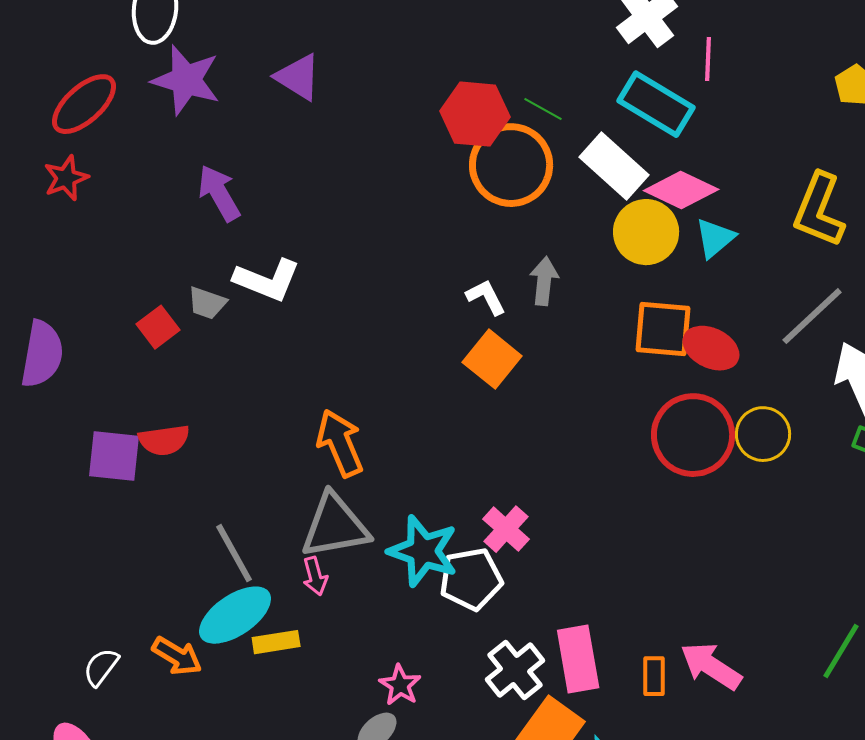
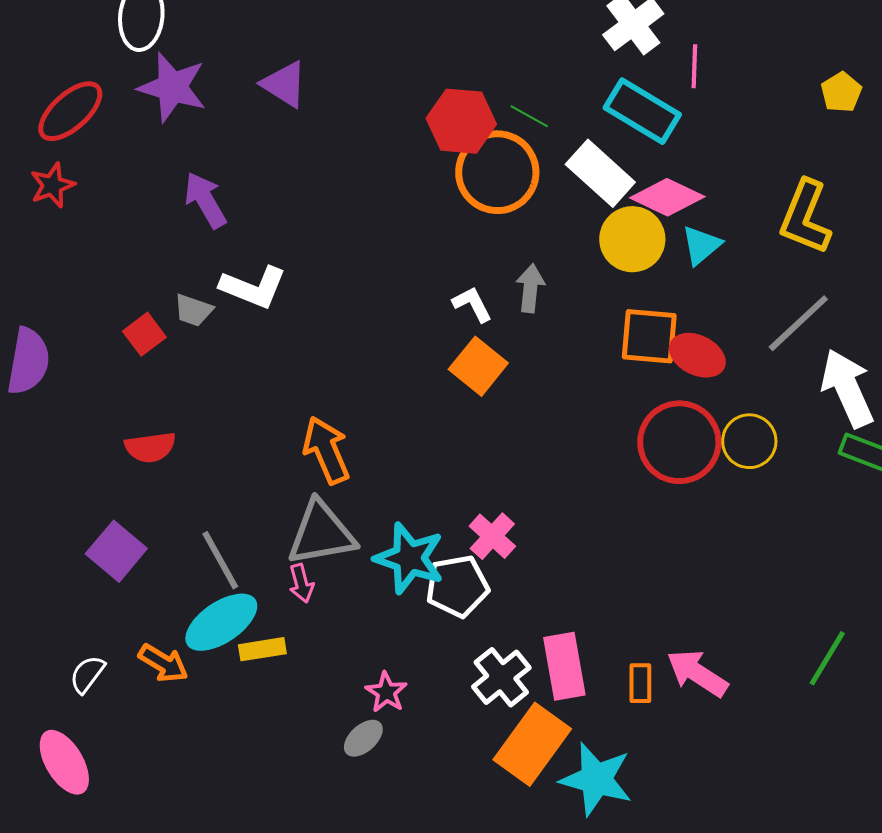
purple square: (114, 456) -> (116, 551), moved, turned 34

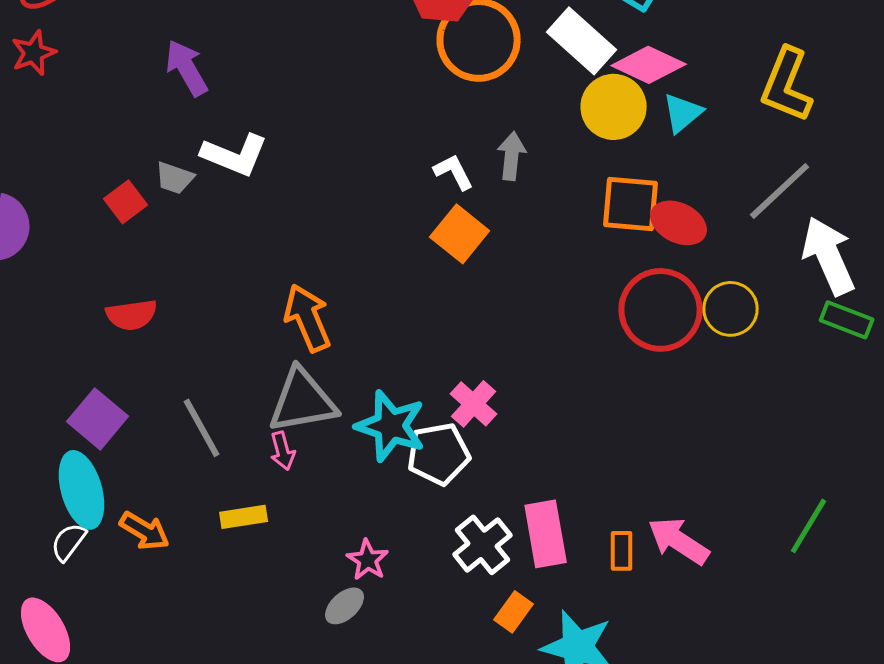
cyan ellipse: (221, 622) -> (82, 490), moved, turned -72
orange rectangle: (532, 744) -> (514, 612), size x0.5

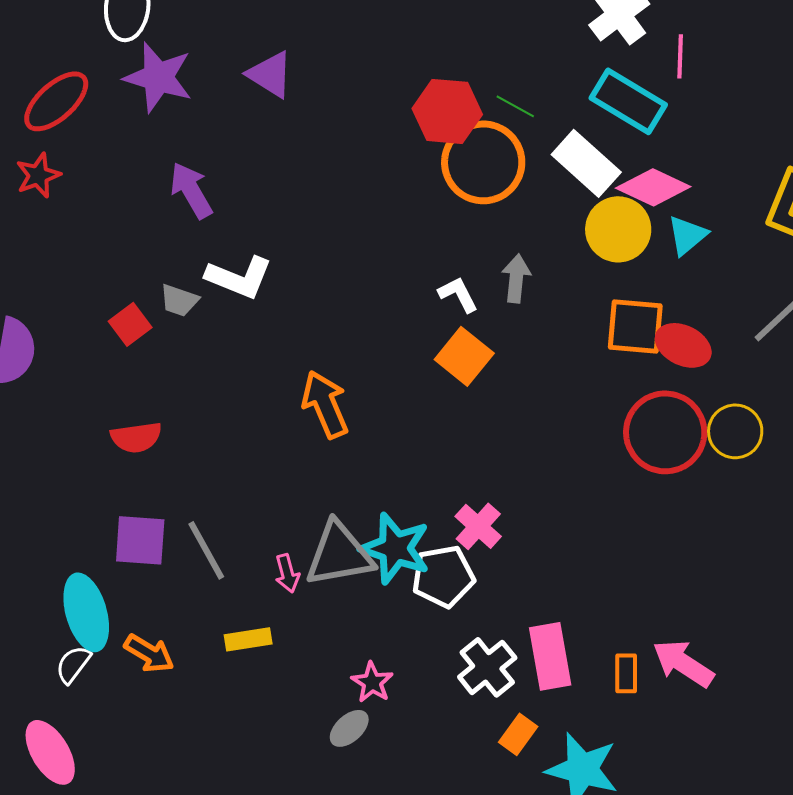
orange arrow: (308, 318) -> (325, 404), moved
gray triangle: (303, 401) -> (339, 554), moved
purple square: (98, 419) -> (140, 540), moved, turned -36

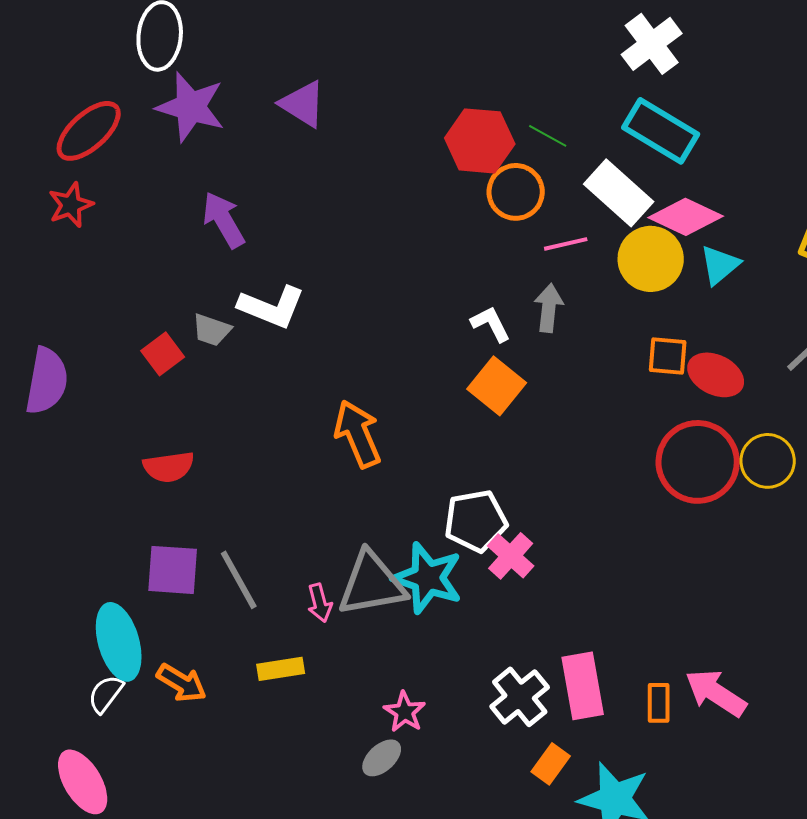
pink line: (680, 56) -> (566, 244), moved, turned 75
orange circle: (483, 162) -> (516, 192), size x0.7
orange square: (635, 326) -> (668, 356), size x0.7
white pentagon: (443, 576) -> (476, 521), moved

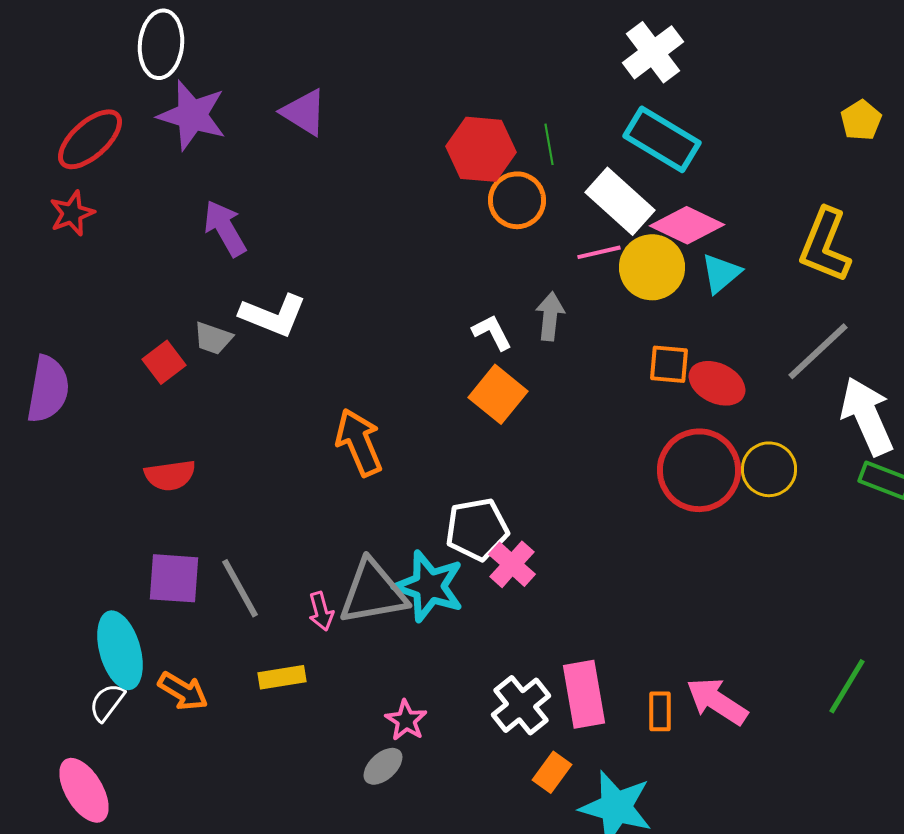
green line: (548, 136) -> (549, 144), turned 51
pink line: (566, 244) -> (599, 252), moved

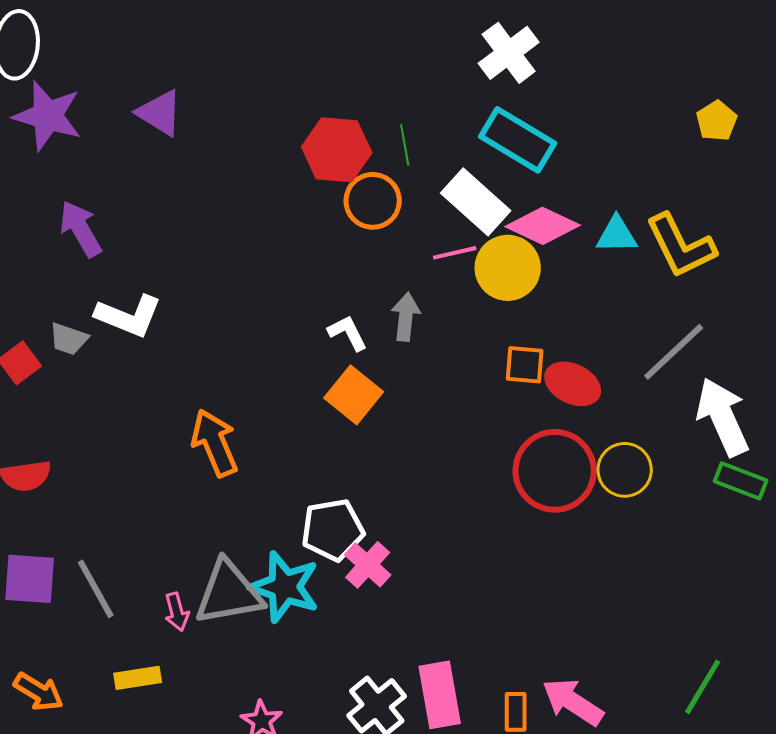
yellow L-shape: (825, 245) -> (681, 246), turned -48
cyan triangle: (721, 273) -> (617, 235), moved, turned 39

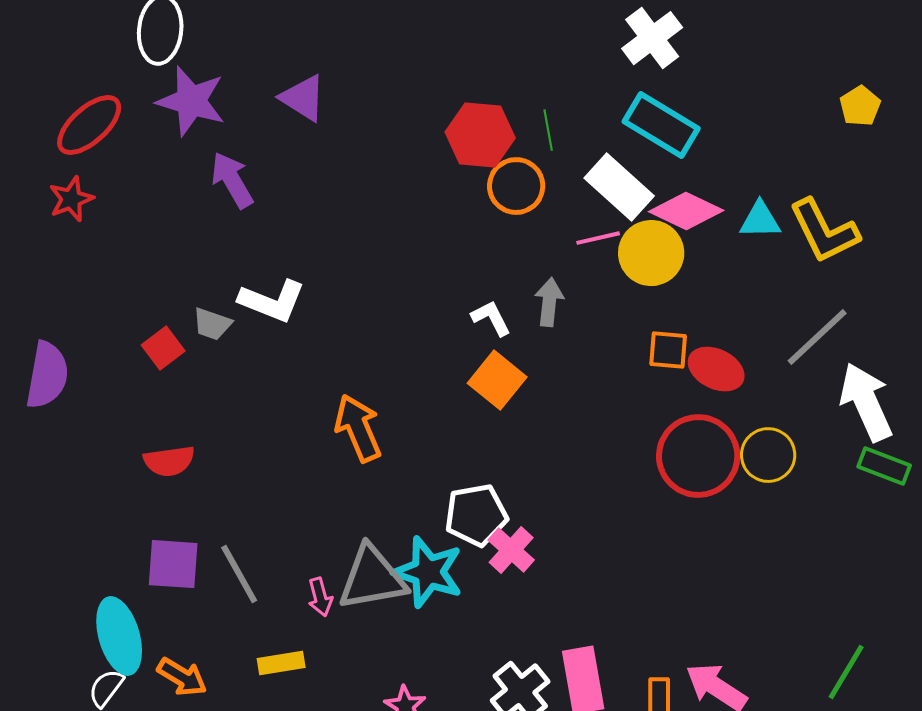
purple arrow: (81, 229) -> (232, 180), moved

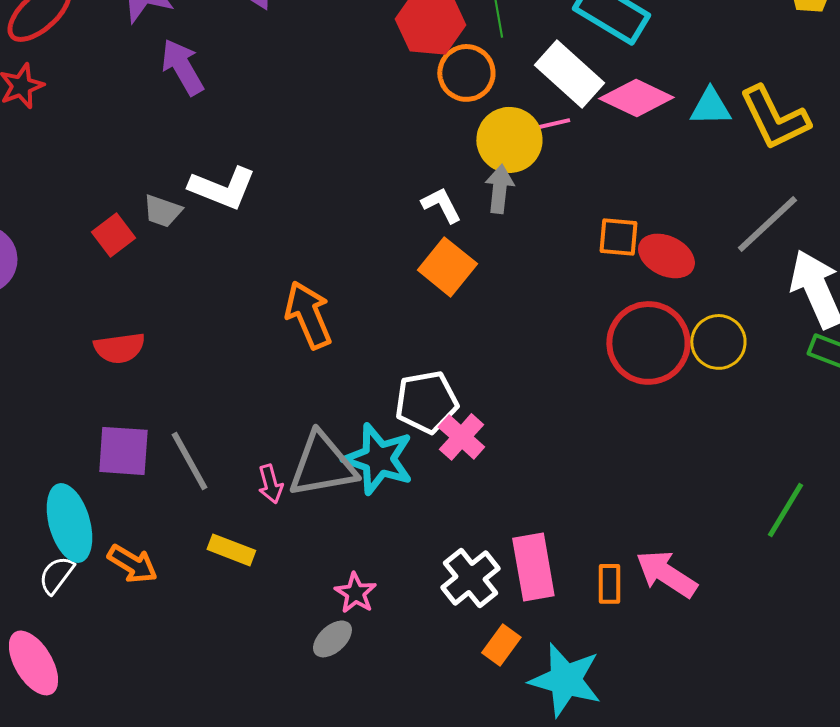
yellow circle: (651, 253) -> (509, 140), moved
yellow rectangle: (281, 663) -> (231, 550), turned 30
green line: (846, 672) -> (785, 510), moved

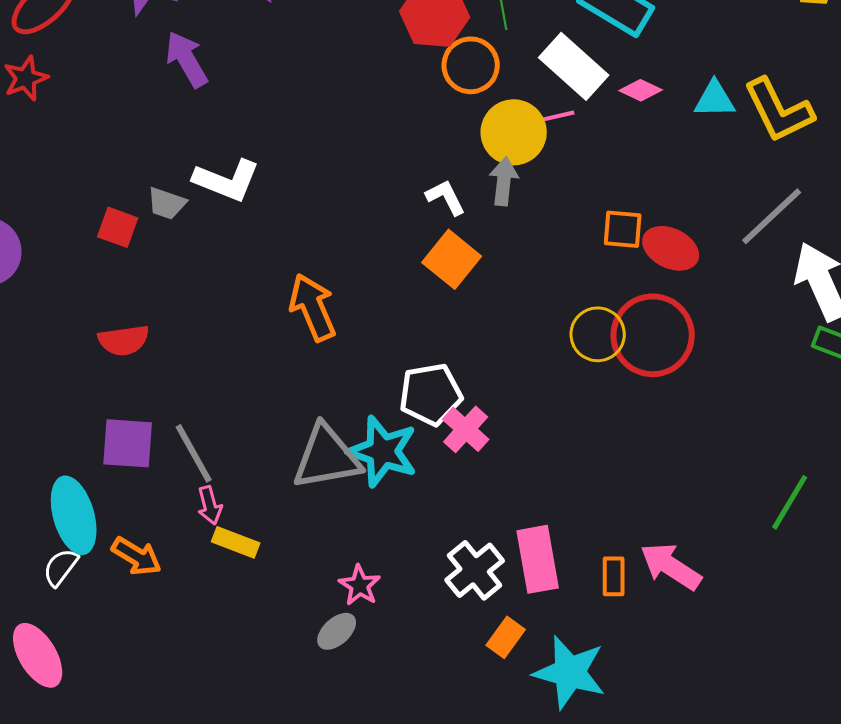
pink diamond: (636, 98) -> (641, 90), size x0.6
red square: (113, 235) -> (118, 227), turned -33
yellow circle: (718, 342) -> (598, 334), moved
pink arrow: (270, 484) -> (210, 505), moved

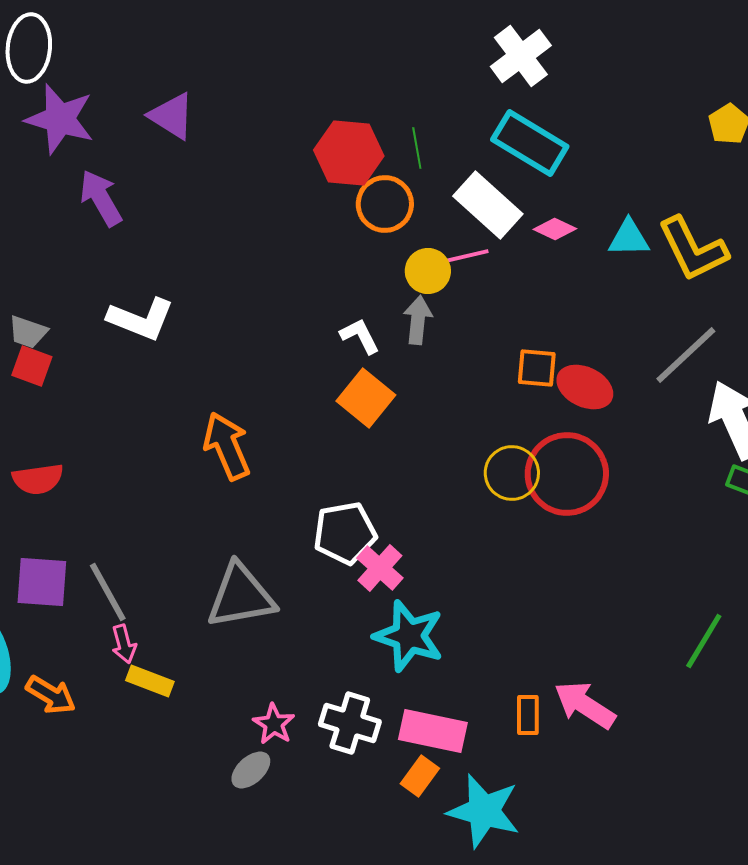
yellow circle: (514, 132) -> (428, 271), size x0.7
gray trapezoid: (167, 203) -> (28, 332), moved
cyan star: (383, 451) -> (409, 636), moved
pink rectangle: (538, 559) -> (433, 731), moved, turned -68
white cross: (475, 570) -> (350, 723), moved, turned -34

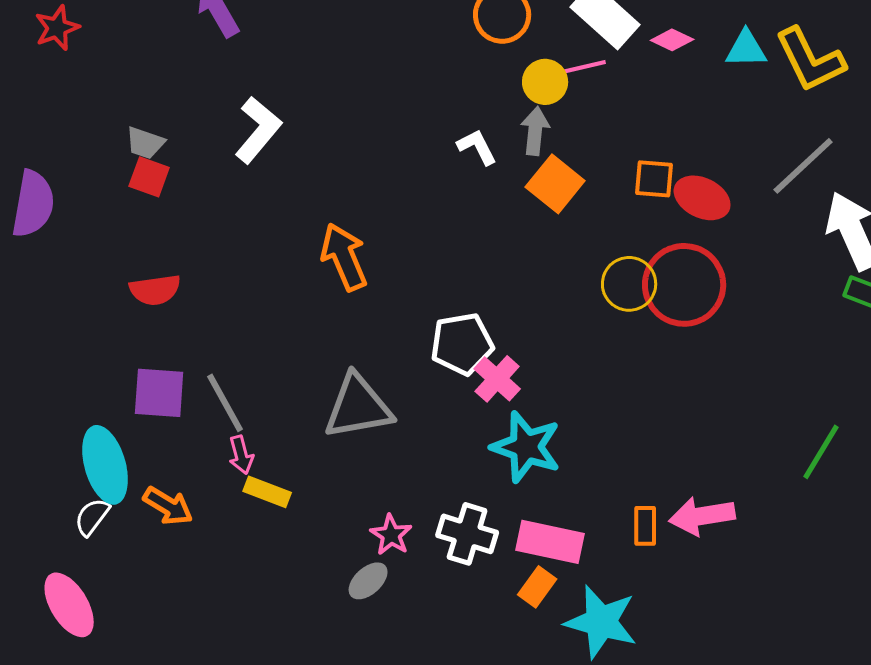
white L-shape: (141, 319) -> (258, 130), turned -72
orange square: (366, 398) -> (555, 184), moved
pink arrow: (585, 705) -> (702, 516), turned -42

